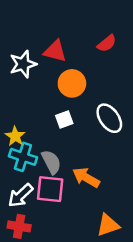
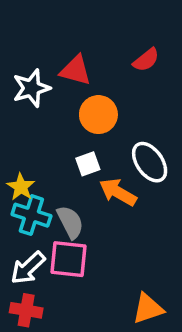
orange arrow: (86, 177) -> (118, 192), moved

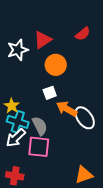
red triangle: (76, 70) -> (43, 40), turned -48
white ellipse: (150, 162) -> (85, 118), moved
white arrow: (28, 268) -> (16, 138), moved

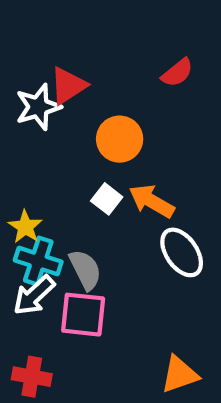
red triangle: (43, 40) -> (68, 86), moved
white square: (50, 93) -> (107, 199), turned -32
orange arrow: (67, 109) -> (152, 201), moved

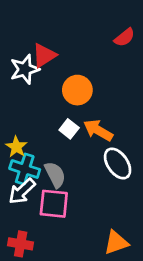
red semicircle: (177, 73) -> (124, 37), moved

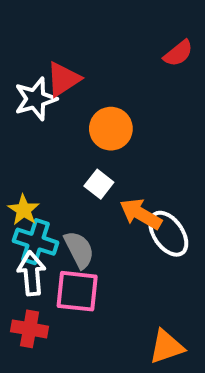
orange arrow: (98, 130) -> (141, 214), moved
white arrow: (22, 191) -> (32, 273), turned 128
red cross: (21, 244) -> (30, 329), moved

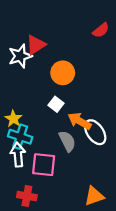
gray semicircle: (79, 250) -> (67, 141), moved
red cross: (30, 329) -> (27, 196), moved

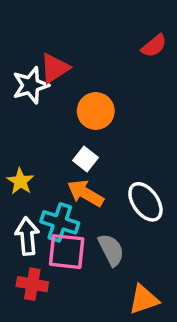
orange arrow: (80, 121) -> (85, 193), moved
cyan cross: (20, 137) -> (60, 222), moved
gray semicircle: (67, 141) -> (111, 250), moved
red cross: (27, 196) -> (32, 284), moved

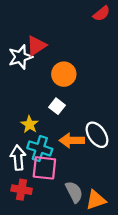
red semicircle: (154, 46) -> (102, 14), moved
yellow star: (20, 181) -> (30, 124), moved
orange arrow: (85, 193) -> (72, 140), moved, turned -30
gray semicircle: (111, 250) -> (74, 192), moved

